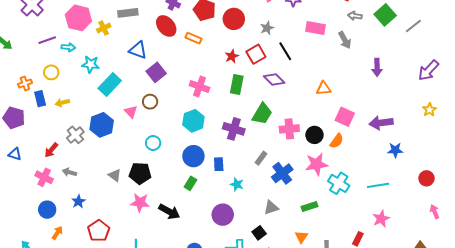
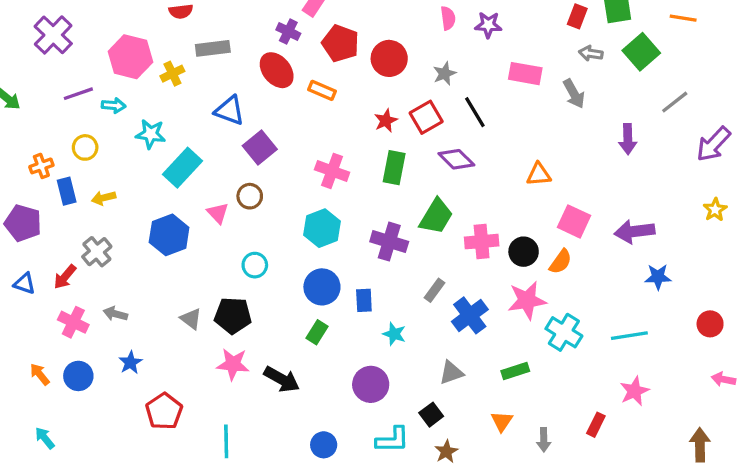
gray line: (413, 26) -> (675, 102), moved
gray cross: (75, 135) -> (97, 252), moved
red arrow: (51, 150) -> (65, 277), moved
pink arrow: (435, 212) -> (723, 379), turned -56
orange arrow: (57, 233) -> (40, 374), moved, turned -72

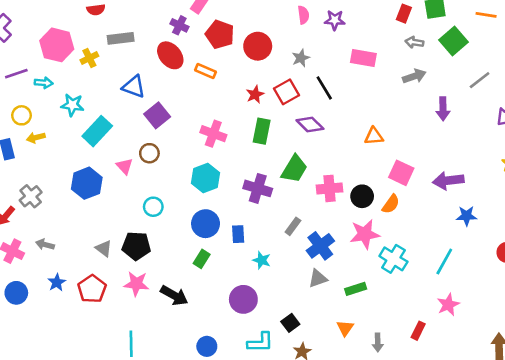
gray arrow: (574, 94) -> (414, 76), moved, turned -80
yellow arrow: (104, 198) -> (36, 138), moved
cyan line: (629, 336) -> (444, 262), turned -52
gray triangle: (451, 373) -> (318, 278), moved
red pentagon: (164, 411) -> (92, 289), moved

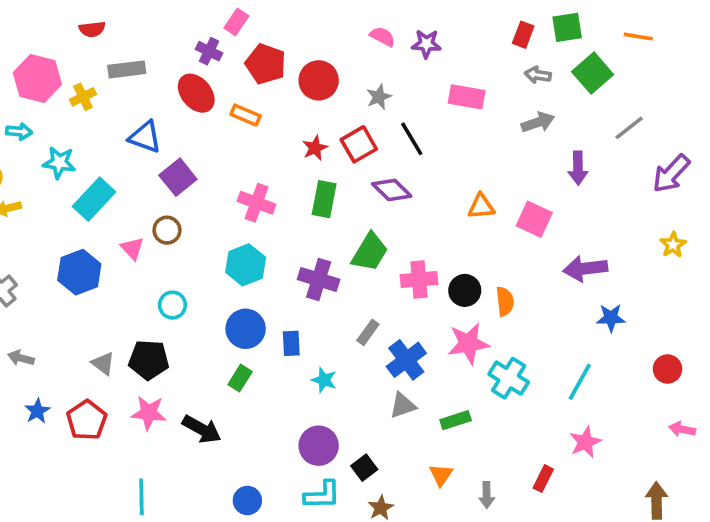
pink semicircle: (303, 15) -> (383, 37), turned -54
pink square: (401, 173) -> (534, 219), moved
orange semicircle: (391, 204) -> (505, 301), turned -42
purple circle: (243, 299) -> (319, 446), moved

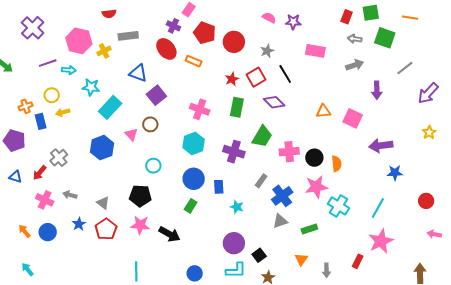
green square: (593, 73) -> (385, 38), turned -30
gray triangle: (103, 363) -> (103, 203), moved
pink star: (585, 442) -> (381, 241), size x1.4

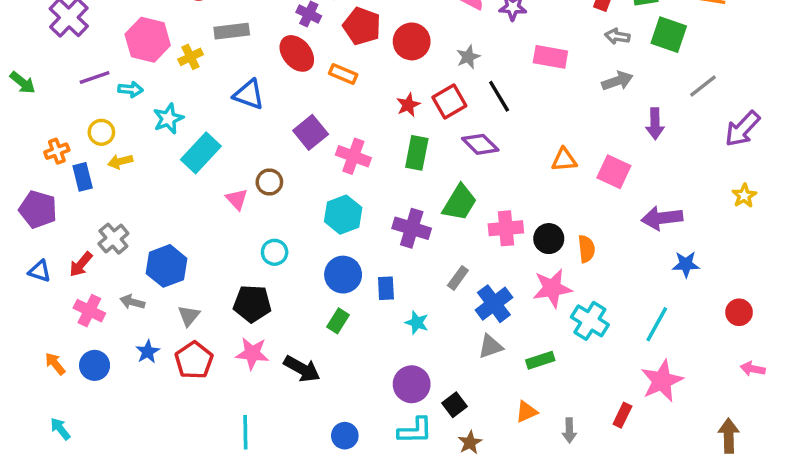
cyan star: (91, 87) -> (168, 119), turned -30
purple square: (156, 95) -> (311, 132), moved
blue hexagon: (102, 148) -> (167, 266), moved
gray triangle: (103, 203) -> (189, 316), turned 32
orange triangle: (301, 259) -> (526, 412), turned 32

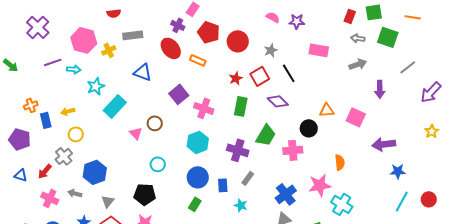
yellow circle: (101, 132) -> (76, 134), moved
black circle: (549, 239) -> (309, 128), moved
gray rectangle: (458, 278) -> (248, 178), moved
cyan line: (657, 324) -> (402, 201), moved

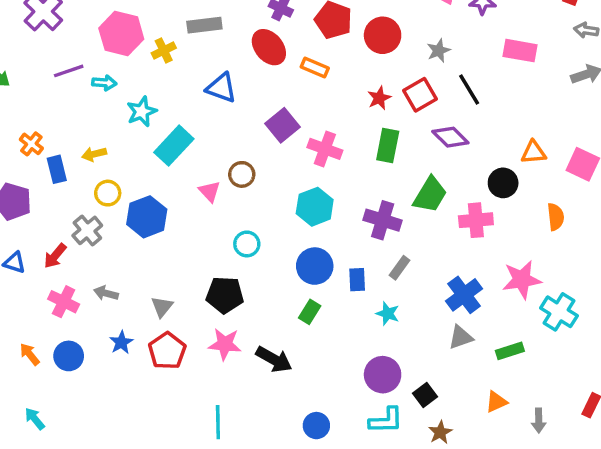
orange cross: (31, 105) -> (31, 144), turned -32
orange semicircle: (340, 162) -> (556, 217), moved
blue hexagon: (95, 172) -> (147, 217), moved

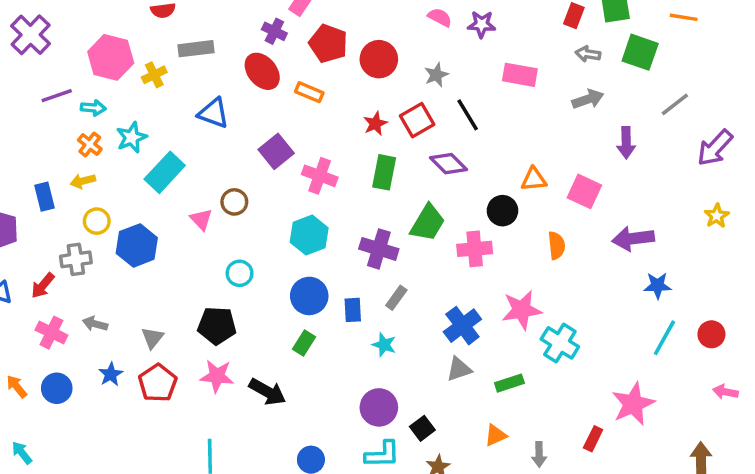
orange cross: (31, 144) -> (90, 144), moved
gray cross: (87, 230) -> (76, 259), turned 32

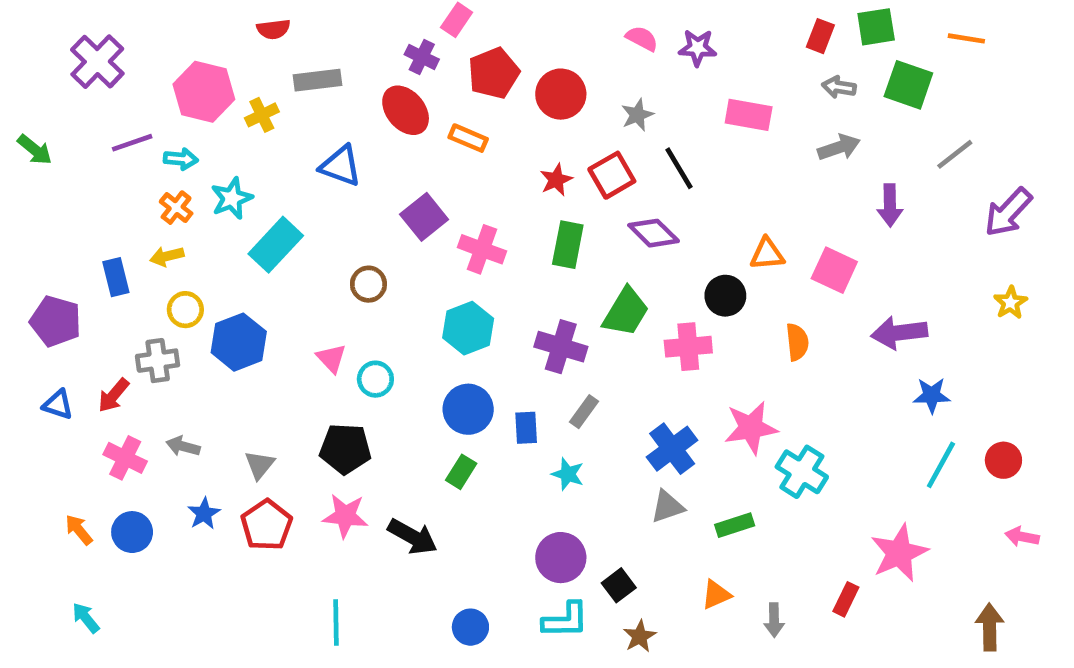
red pentagon: (328, 43) -> (494, 73), turned 30
pink triangle: (201, 219) -> (331, 358), moved

